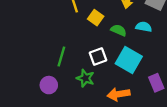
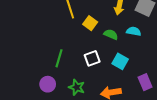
cyan square: (129, 60) -> (120, 61), size x0.7
green star: (85, 78) -> (77, 87), moved

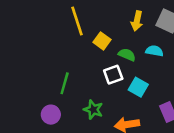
white square: (92, 58) -> (113, 75), moved
green star: (77, 87) -> (93, 110), moved

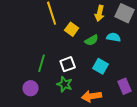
green semicircle: (127, 55) -> (92, 40), turned 128
white square: (113, 75) -> (68, 64), moved

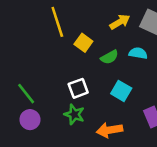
yellow arrow: (100, 13) -> (120, 22), turned -133
green line: (42, 63) -> (26, 94), moved, turned -54

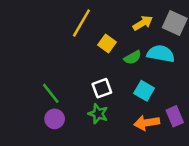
yellow line: (57, 22) -> (81, 23), turned 48
cyan semicircle: (138, 53) -> (161, 54), size x1.5
orange arrow: (109, 130) -> (147, 123), moved

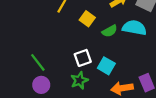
cyan square: (144, 91) -> (106, 66), moved
green star: (98, 114) -> (79, 80), turned 30

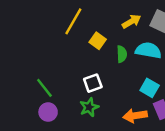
green semicircle: (110, 31) -> (122, 54), turned -64
cyan square: (106, 66) -> (150, 88), moved

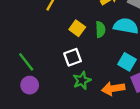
yellow square: (98, 41) -> (77, 28), moved
green star: (89, 107) -> (82, 80), moved

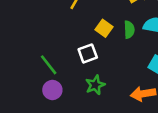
white square: (73, 57) -> (88, 53), moved
green star: (82, 80) -> (95, 85), moved

